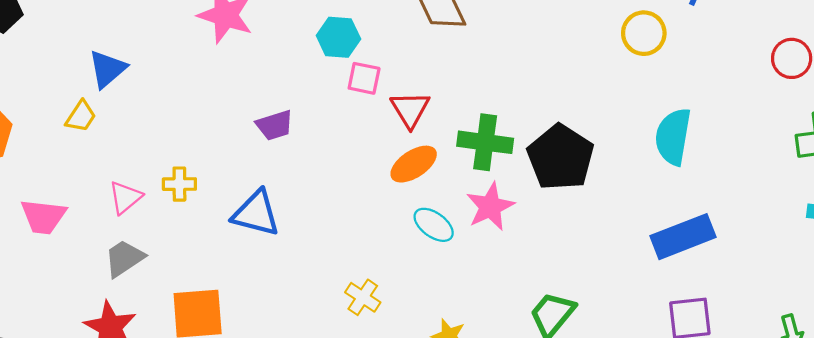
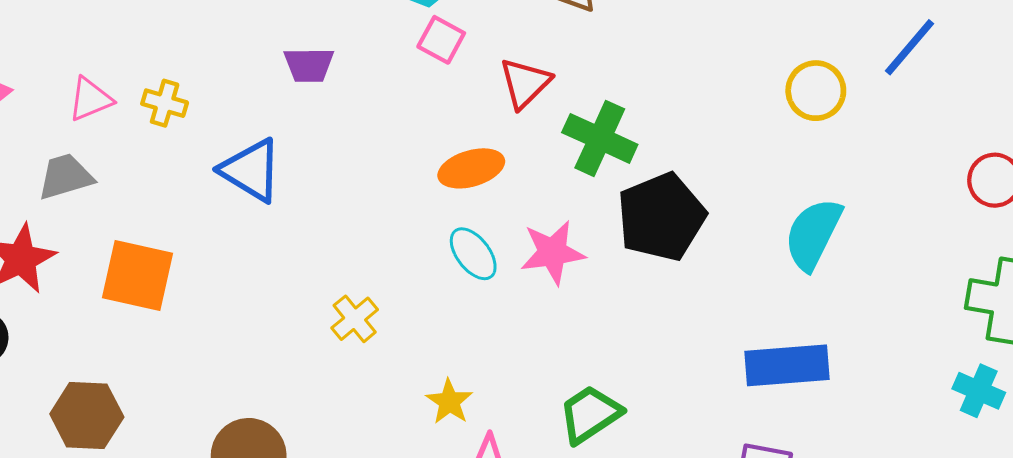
red triangle: (410, 109) -> (525, 83), moved
green cross: (485, 142) -> (600, 138), moved

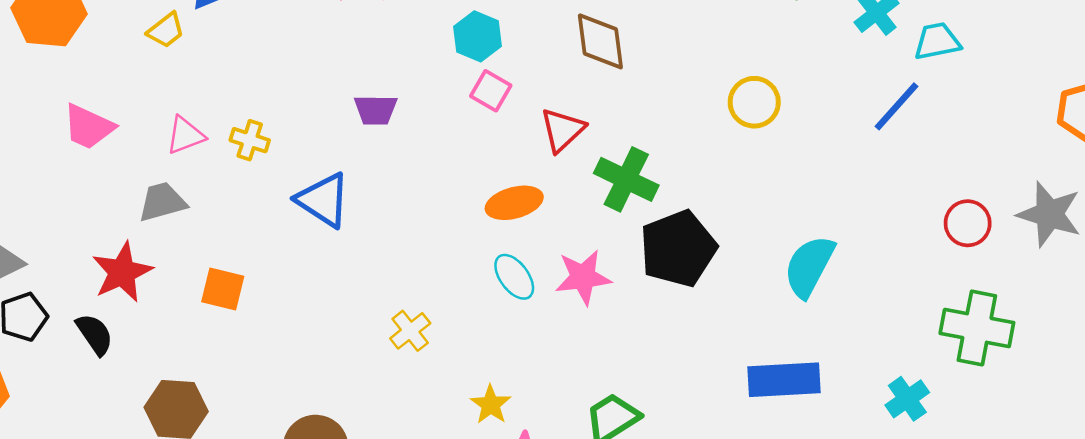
yellow circle: (816, 91) -> (754, 102), moved
orange square: (137, 276) -> (223, 289), size x0.7
cyan cross: (979, 391) -> (907, 399), moved, turned 30

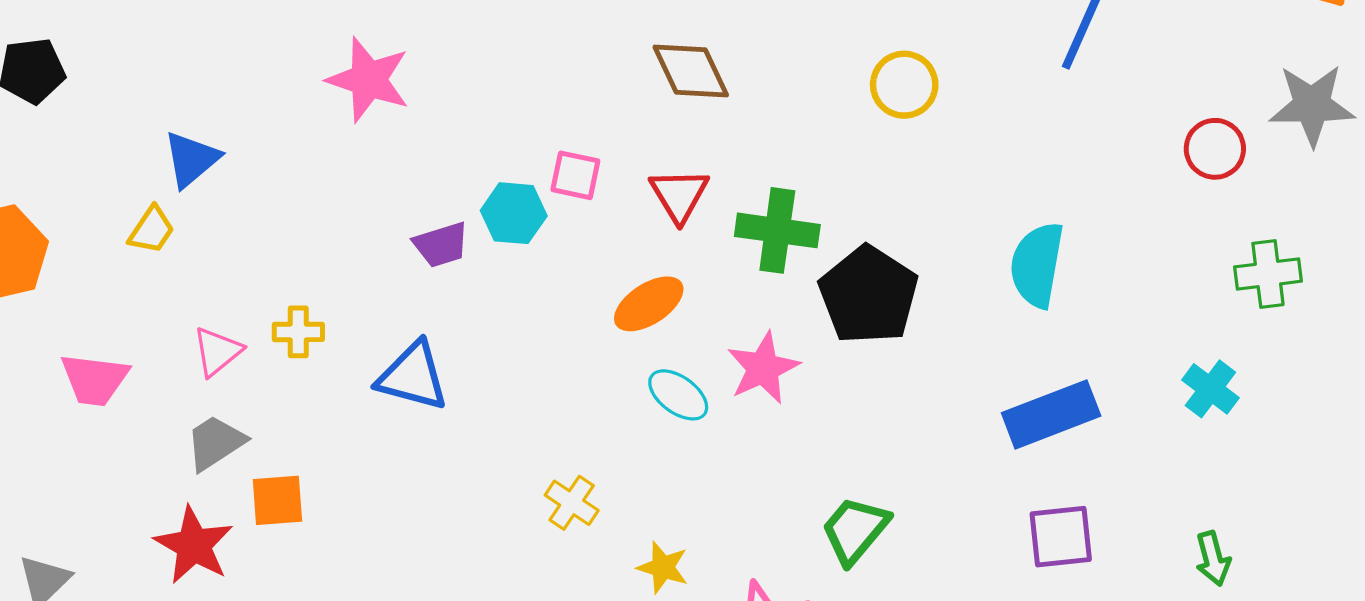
cyan hexagon: (477, 36) -> (514, 213), moved
orange square: (223, 289) -> (277, 500), moved
green cross: (977, 328) -> (1268, 274), size x0.7
yellow star: (491, 404) -> (663, 567), moved

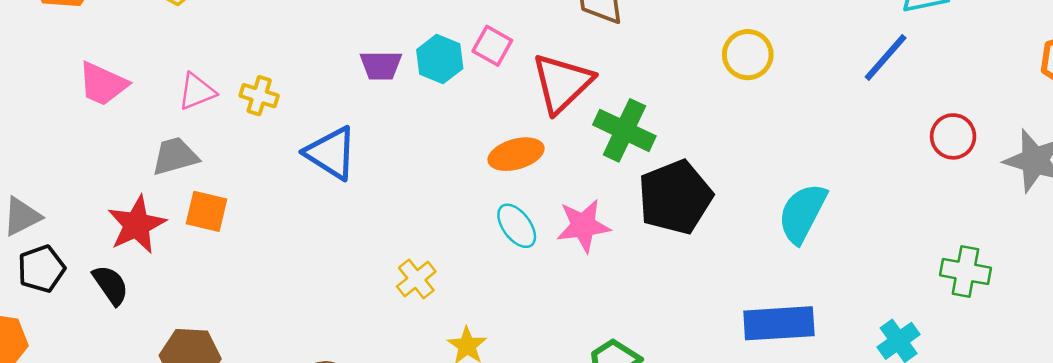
red circle: (1215, 149) -> (953, 136), moved
red triangle: (679, 195) -> (562, 83), size x1.4

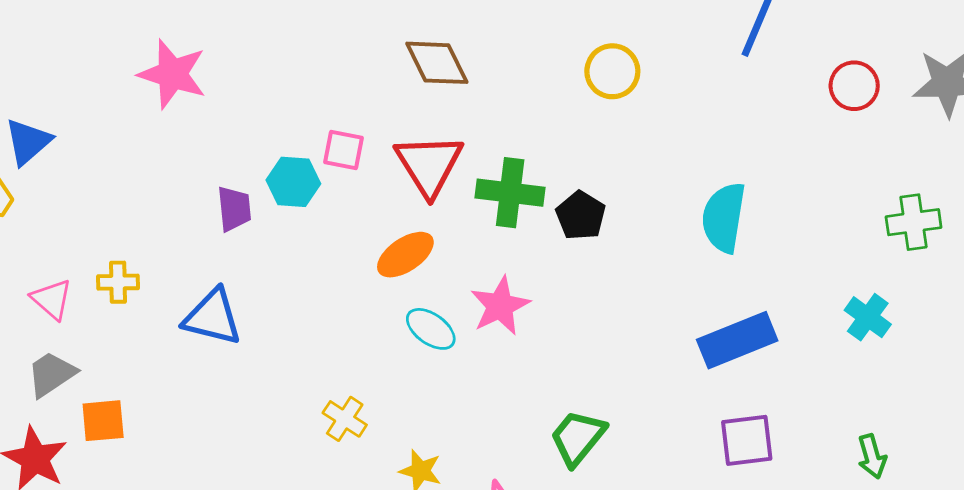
purple trapezoid: (381, 65) -> (234, 209), turned -78
pink triangle: (197, 91) -> (52, 299), turned -39
black pentagon: (675, 197) -> (581, 216), moved, size x0.6

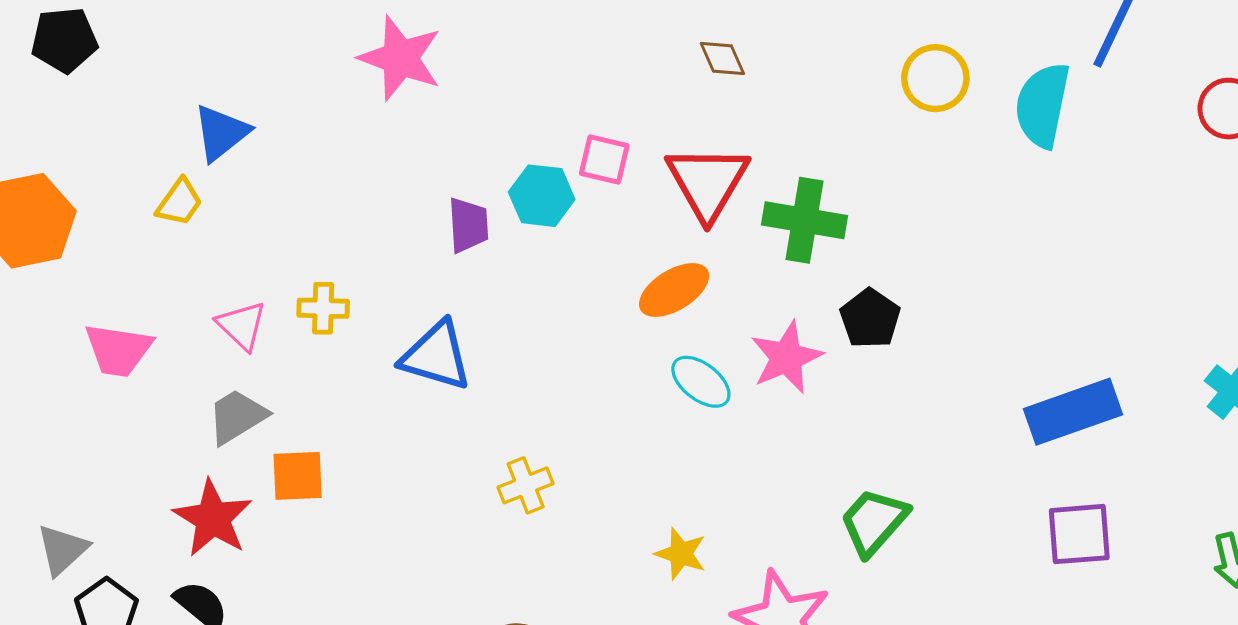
brown diamond: (437, 63) -> (722, 58), size x0.6
black pentagon: (581, 216) -> (870, 318), moved
cyan semicircle: (724, 217) -> (1042, 105), moved
yellow cross: (345, 419) -> (526, 485), moved, turned 33

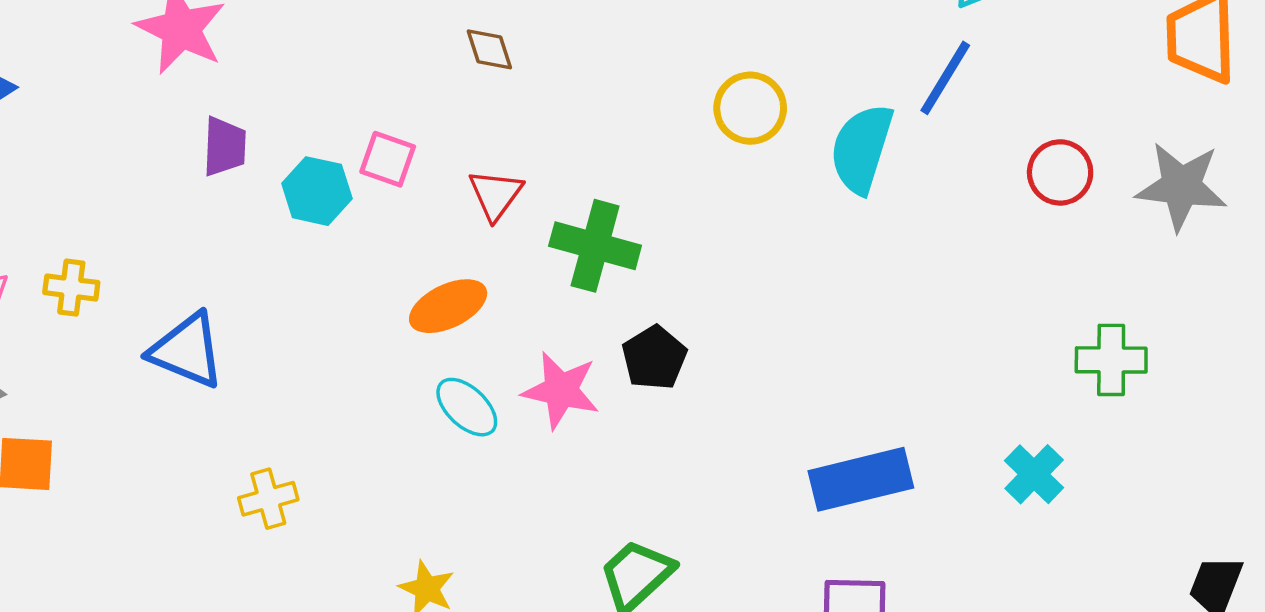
brown diamond: (722, 58) -> (489, 49), moved
red triangle: (707, 182) -> (495, 194), size x0.6
purple trapezoid: (468, 225) -> (225, 147), moved
pink star: (786, 357) -> (561, 390), turned 30

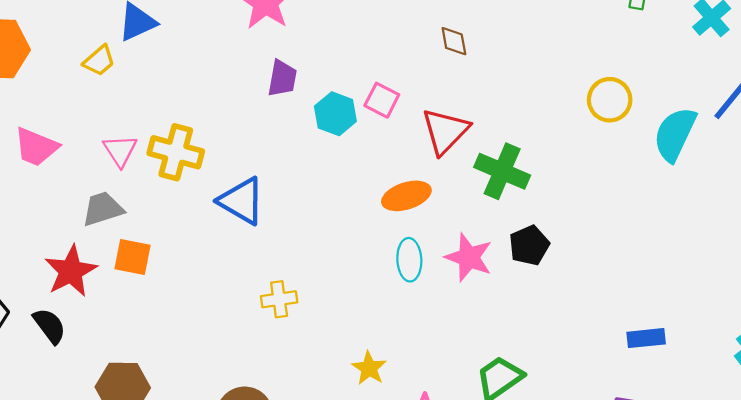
red triangle: (495, 194) -> (445, 131), size x1.4
yellow cross: (71, 288) -> (176, 152), size x1.6
cyan ellipse: (467, 407) -> (409, 260), turned 36
blue rectangle: (861, 479) -> (646, 338), size x0.6

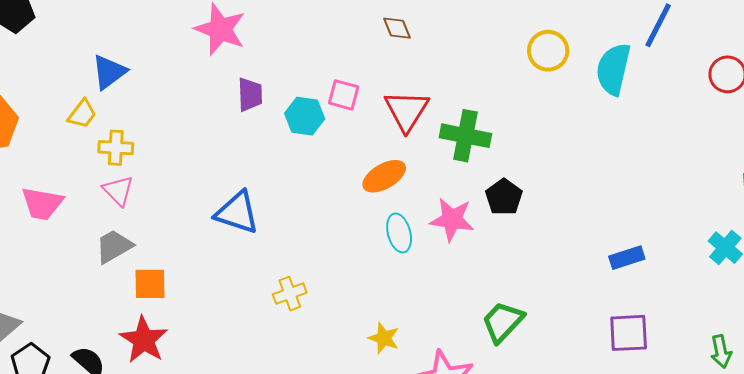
yellow cross: (176, 152) -> (116, 148), moved, size x0.7
red star: (71, 271) -> (144, 340), moved

